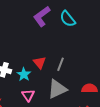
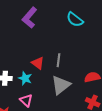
cyan semicircle: (68, 19) -> (75, 20), moved
pink triangle: (28, 95) -> (26, 100), moved

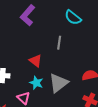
gray line: (59, 60) -> (59, 43), moved
cyan star: (25, 78) -> (36, 83), moved

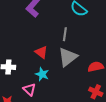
gray triangle: (58, 83) -> (68, 57), moved

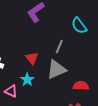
pink triangle: (29, 89) -> (11, 91), turned -32

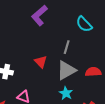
cyan star: (27, 80) -> (66, 93), moved
red semicircle: (81, 86) -> (93, 72), moved

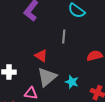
gray triangle: (66, 70) -> (47, 77), moved

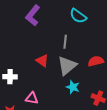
gray triangle: (47, 77) -> (67, 66), moved

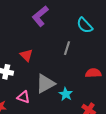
red triangle: (42, 61) -> (26, 55), moved
gray triangle: (67, 66) -> (45, 84), moved

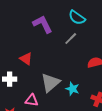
purple L-shape: (40, 16) -> (43, 24), moved, turned 115
gray line: (67, 48) -> (71, 39), moved, turned 40

